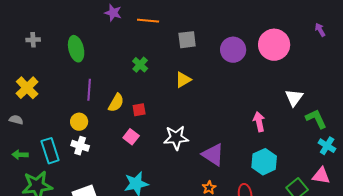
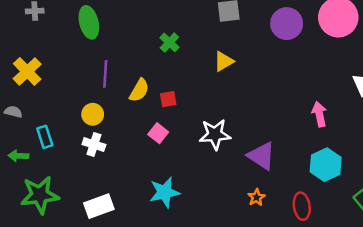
cyan rectangle: (50, 151) -> (45, 137), moved, size x0.7

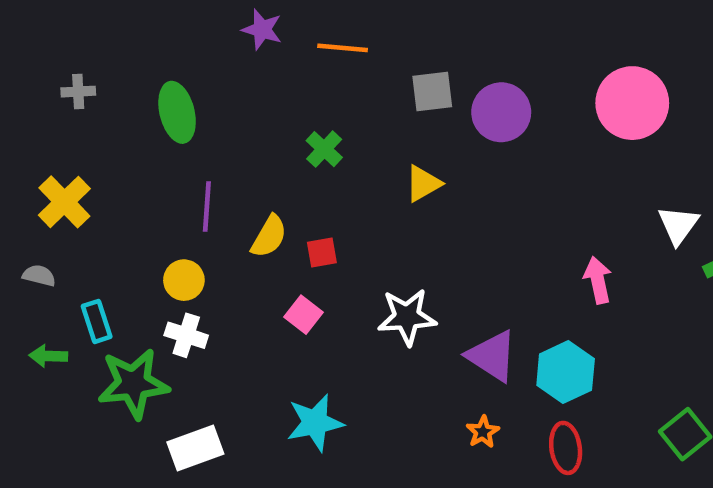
purple circle: (287, 24) -> (501, 112), moved
cyan hexagon: (326, 165) -> (566, 372), moved
green star: (40, 195) -> (133, 384), moved

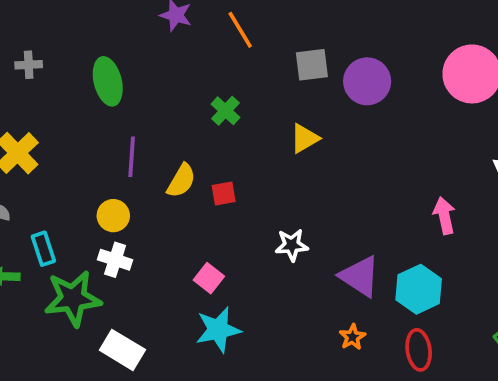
orange line: (343, 48) -> (240, 30), turned 54
pink square: (303, 315) -> (209, 278), moved
white star: (407, 317) -> (292, 245), size x0.7
white rectangle: (195, 448) -> (122, 350), turned 51

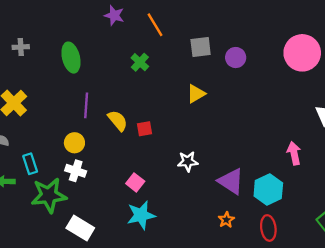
purple circle: (367, 81) -> (236, 58), size x0.7
green cross: (225, 111) -> (140, 62), moved
yellow semicircle: (181, 181) -> (118, 121), turned -70
pink arrow: (444, 216) -> (294, 153), moved

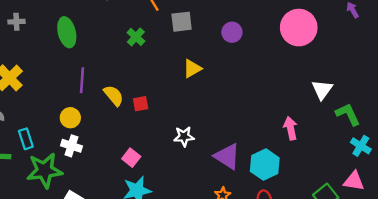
gray square: (201, 47) -> (182, 22), moved

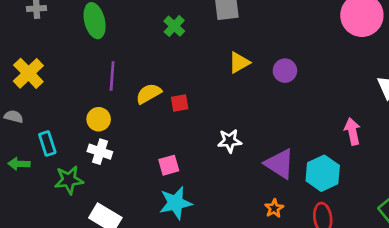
purple circle: (232, 32) -> (285, 71), moved
yellow semicircle: (114, 95) -> (149, 94), turned -80
pink square: (131, 158) -> (169, 165), turned 36
green star: (45, 170) -> (69, 180), size x0.7

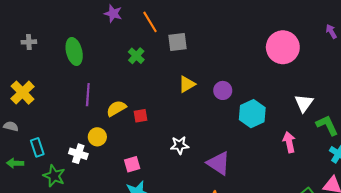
yellow circle: (99, 119) -> (97, 137), moved
pink arrow: (352, 131) -> (289, 142), moved
cyan hexagon: (323, 173) -> (252, 114), moved
green star: (69, 180) -> (54, 176), turned 30

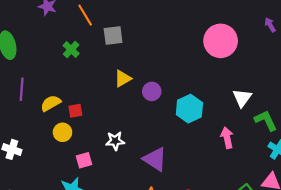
purple circle: (223, 90) -> (152, 91), moved
yellow circle: (97, 137) -> (62, 132), moved
pink square: (132, 164) -> (84, 160), moved

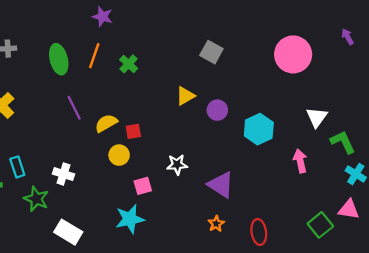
orange line: (85, 15) -> (94, 56), moved, turned 50
gray square: (113, 35) -> (211, 52), moved, turned 36
purple line: (22, 89) -> (74, 108), turned -30

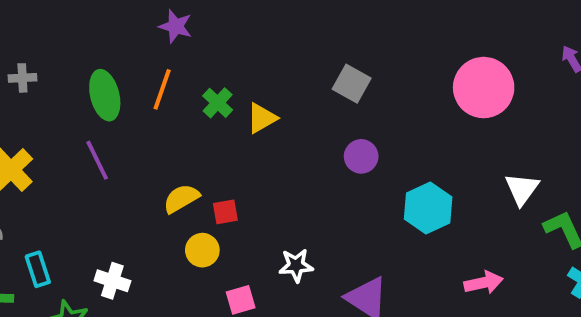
yellow triangle: (185, 96) -> (262, 118), moved
purple line: (74, 108) -> (97, 160), moved
purple circle: (217, 110) -> (361, 156), moved
pink arrow: (300, 161) -> (484, 283), moved, turned 90

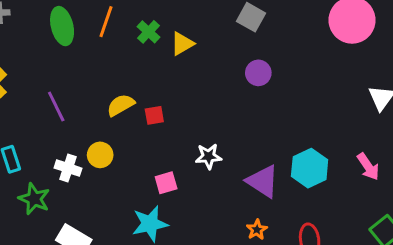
purple line: (97, 160) -> (56, 107), moved
cyan hexagon: (428, 208) -> (310, 168), moved
yellow circle: (202, 250) -> (100, 155), moved
pink arrow: (484, 283) -> (368, 167), moved, turned 68

